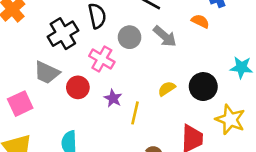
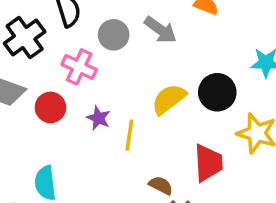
yellow semicircle: (167, 89) -> (169, 99), size x1.5

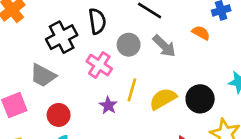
red circle: (50, 107) -> (59, 115), moved
yellow line: (129, 135) -> (132, 90), moved

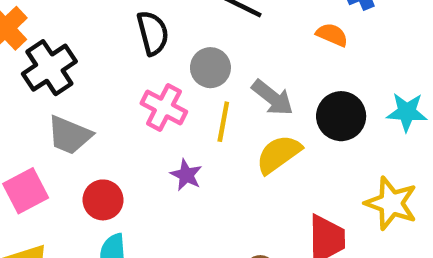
black cross: (62, 37) -> (49, 68), moved
gray arrow: (164, 46) -> (273, 98), moved
yellow line: (132, 90) -> (223, 122), moved
black circle: (200, 99) -> (341, 116), moved

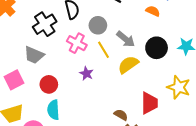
black cross: (49, 68) -> (45, 24), moved
yellow line: (223, 122) -> (103, 50), turned -42

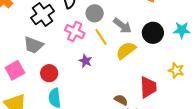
yellow star: (179, 87) -> (176, 70), size x0.7

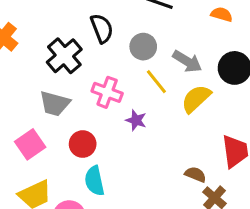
pink cross: (75, 32) -> (107, 92), moved

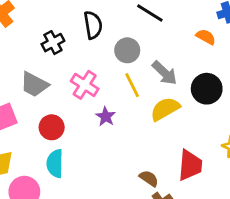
black cross: (64, 56) -> (53, 43), size x0.7

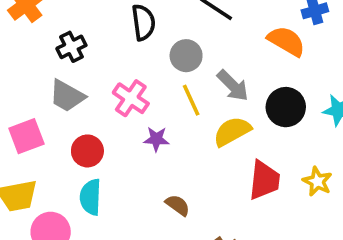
orange semicircle: (206, 37) -> (286, 41), size x1.5
black cross: (53, 43) -> (71, 47), moved
purple star: (106, 117) -> (156, 139), turned -30
red trapezoid: (190, 165) -> (264, 180), moved
brown semicircle: (149, 178) -> (178, 205), moved

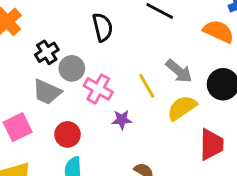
gray circle: (186, 56) -> (72, 68), moved

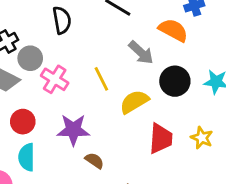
gray arrow: (179, 71) -> (141, 53), moved
purple star: (122, 120) -> (73, 130), moved, size x1.6

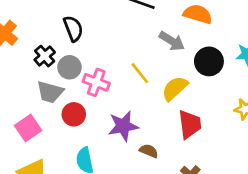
black semicircle: (62, 20) -> (73, 29), moved
red circle: (23, 122) -> (74, 114), moved
red trapezoid: (161, 138) -> (190, 124), moved

